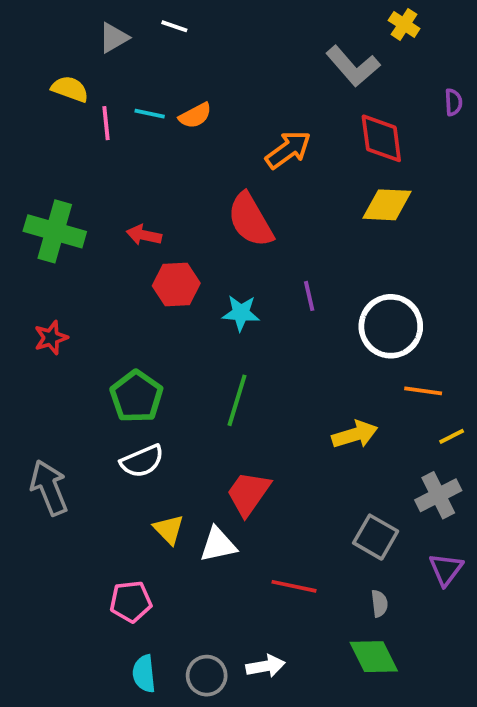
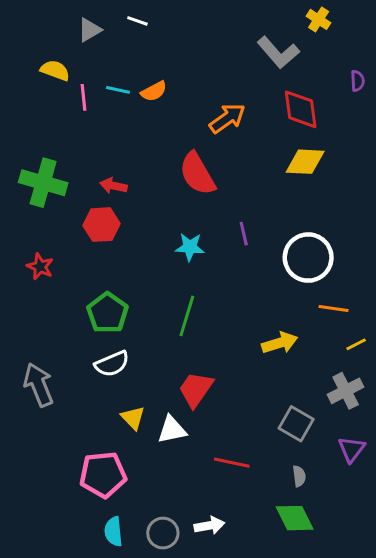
red hexagon: (176, 285) -> (101, 225), moved
red star: (51, 338) -> (40, 267), turned -30
pink pentagon: (131, 602) -> (103, 475), size x1.4

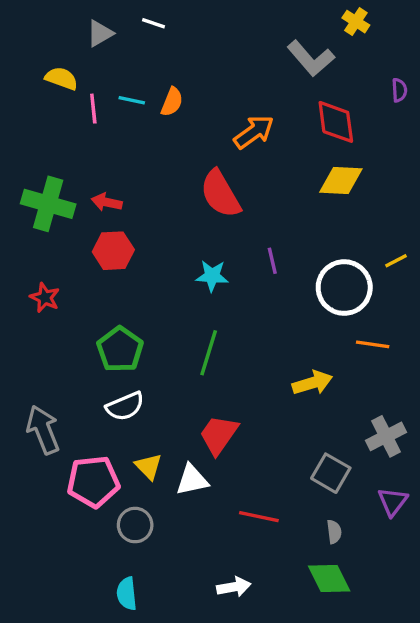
orange semicircle: (154, 91) -> (172, 102), turned -40
red arrow: (113, 186) -> (107, 202), moved
yellow line: (356, 344) -> (396, 261), moved
pink pentagon: (103, 475) -> (93, 482), moved
gray circle: (163, 533) -> (135, 525), moved

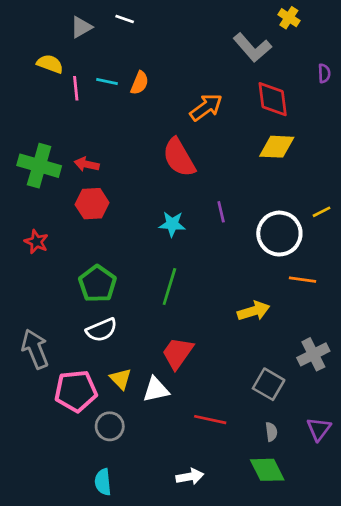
purple triangle: (393, 502) -> (319, 429), moved

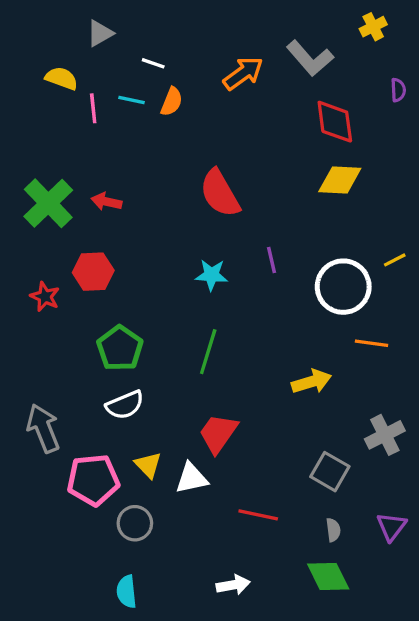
yellow cross: (289, 18) -> (373, 27), moved, turned 30
white line: (125, 19) -> (153, 63), moved
orange arrow: (206, 107) -> (243, 73), moved
green cross: (39, 166) -> (48, 203), turned 30
red hexagon: (92, 204) -> (93, 272), moved

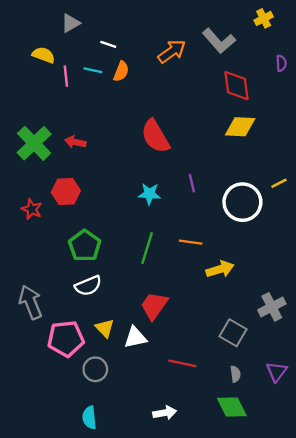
orange line: (372, 343) -> (191, 242), moved

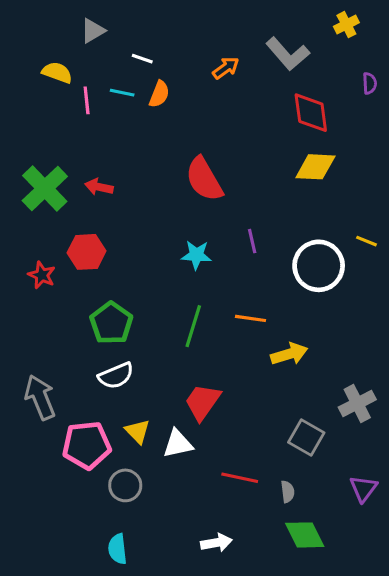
orange arrow: (172, 51) -> (226, 68), size x0.7
yellow line: (279, 183) -> (367, 241), turned 49
gray semicircle: (235, 374) -> (288, 492), moved

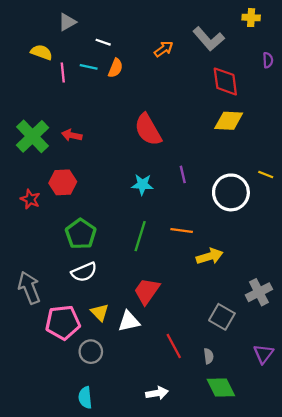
yellow cross: (346, 25) -> (251, 18), turned 30
red line: (240, 478) -> (174, 346), turned 50

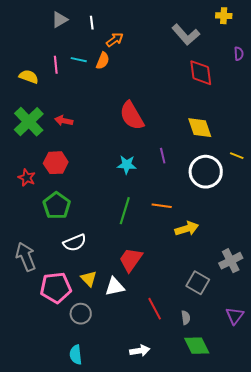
white line: (103, 42) -> (92, 23), moved, turned 64
orange arrow: (164, 49) -> (115, 40), moved
yellow semicircle: (41, 52) -> (29, 77), moved
yellow diamond: (229, 121) -> (200, 128), moved, turned 68
green pentagon: (81, 234) -> (57, 206), moved

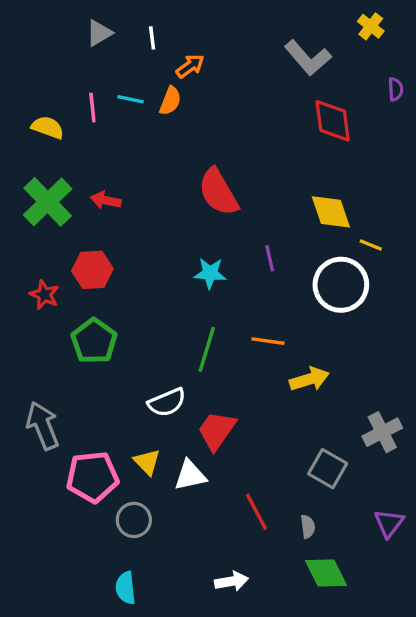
yellow cross: (224, 16) -> (371, 26), turned 35
yellow line: (237, 156) -> (371, 245), moved
white semicircle: (75, 243) -> (167, 402), moved

